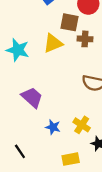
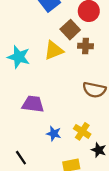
brown square: (70, 22) -> (70, 30), turned 36
purple trapezoid: (32, 97) -> (33, 104), turned -35

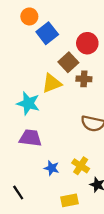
cyan star: (19, 57) -> (28, 103), moved

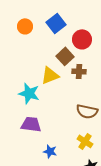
orange circle: (29, 16) -> (25, 26), moved
blue square: (47, 33) -> (56, 23), moved
yellow cross: (81, 166) -> (85, 141), moved

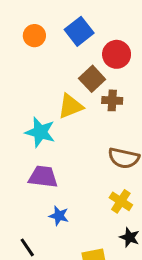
blue star: (50, 151) -> (59, 216), moved

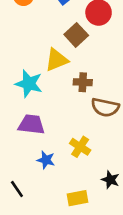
brown cross: (112, 100) -> (83, 82), moved
yellow cross: (121, 201) -> (80, 147), moved

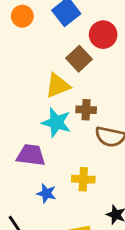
cyan star: (29, 84) -> (56, 123), moved
yellow cross: (80, 147) -> (83, 179), turned -30

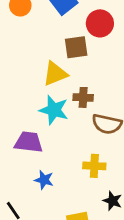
brown square: (79, 59) -> (76, 47), turned 35
yellow cross: (83, 179) -> (94, 166), moved

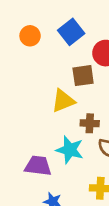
cyan star: (54, 110) -> (70, 150), moved

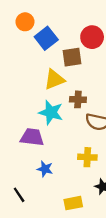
blue square: (71, 32) -> (46, 38), moved
cyan star: (70, 150) -> (51, 112), moved

